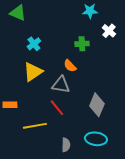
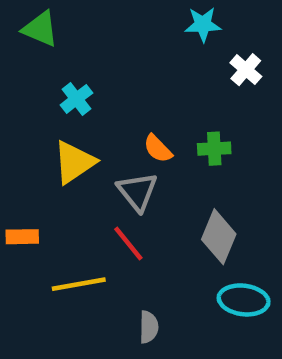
green cross: (82, 44) -> (214, 149), moved
gray triangle: (61, 85) -> (137, 192), turned 42
cyan ellipse: (96, 139) -> (244, 300), moved

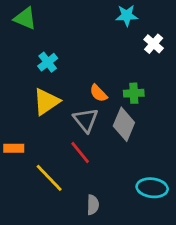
gray diamond: (219, 237) -> (124, 124), moved
yellow line: (79, 284) -> (49, 178), turned 56

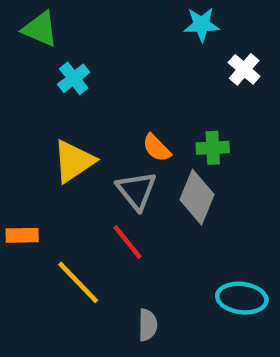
cyan cross: (48, 62) -> (74, 78), moved

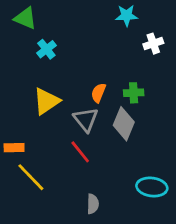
white cross: (244, 69) -> (153, 44), turned 30
orange semicircle: (157, 148) -> (98, 93), turned 66
yellow line: (78, 282) -> (31, 177), moved

